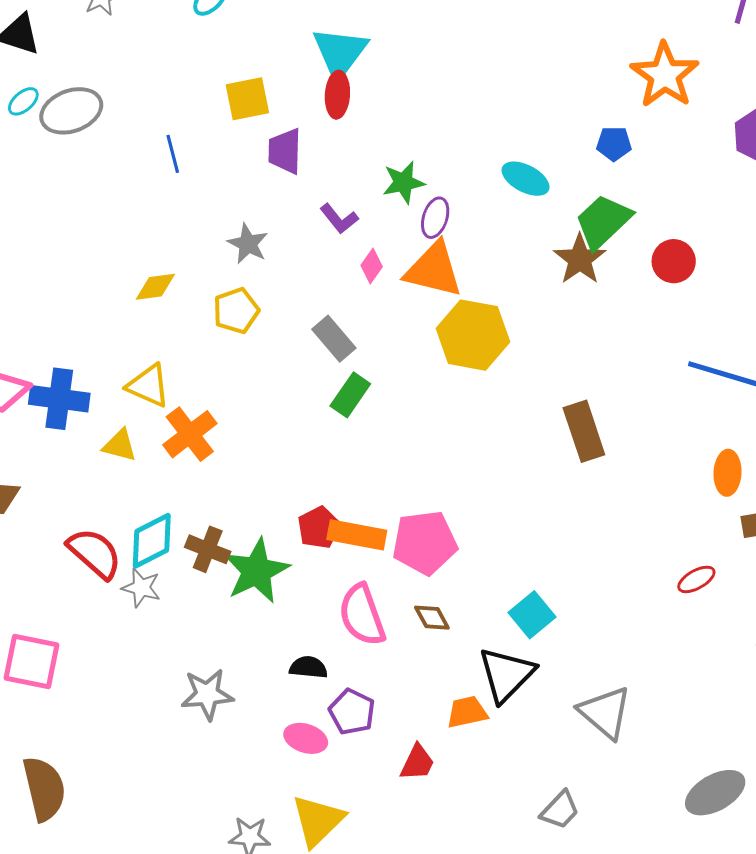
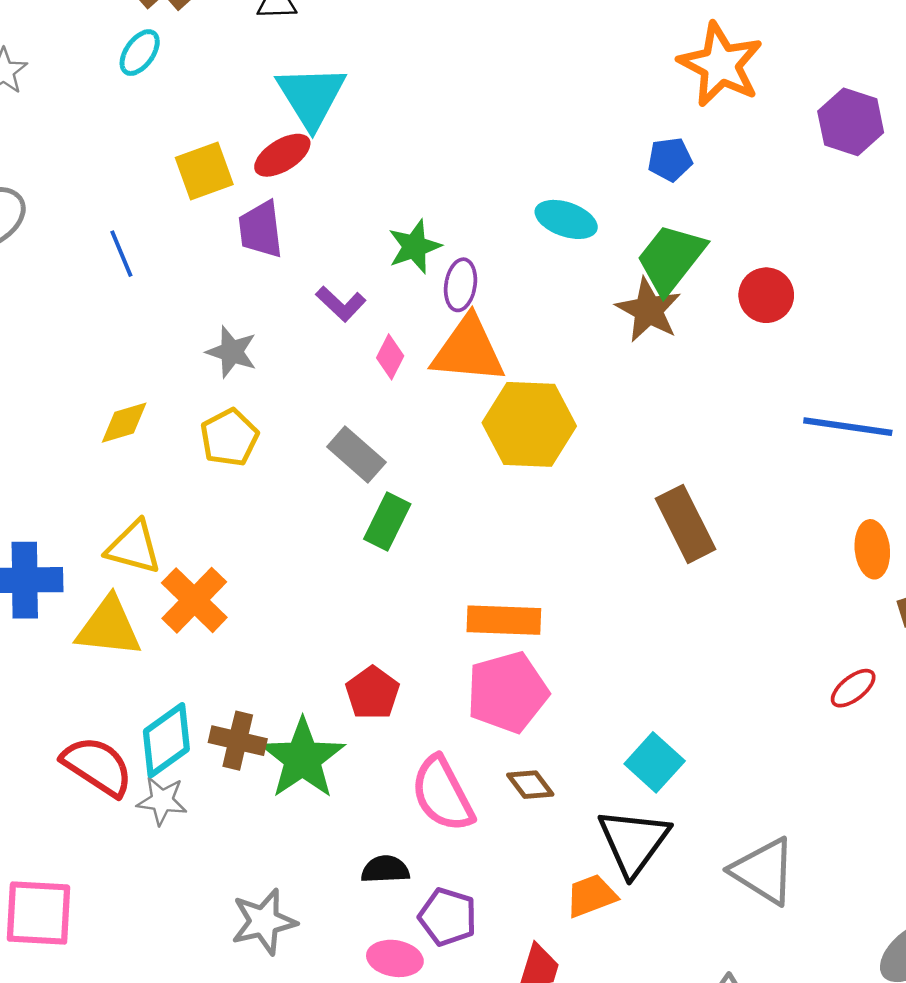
red ellipse: (337, 95) -> (282, 155), moved, turned 63
yellow triangle: (120, 445) -> (109, 627), size x1.5
orange rectangle: (357, 535) -> (504, 620), moved

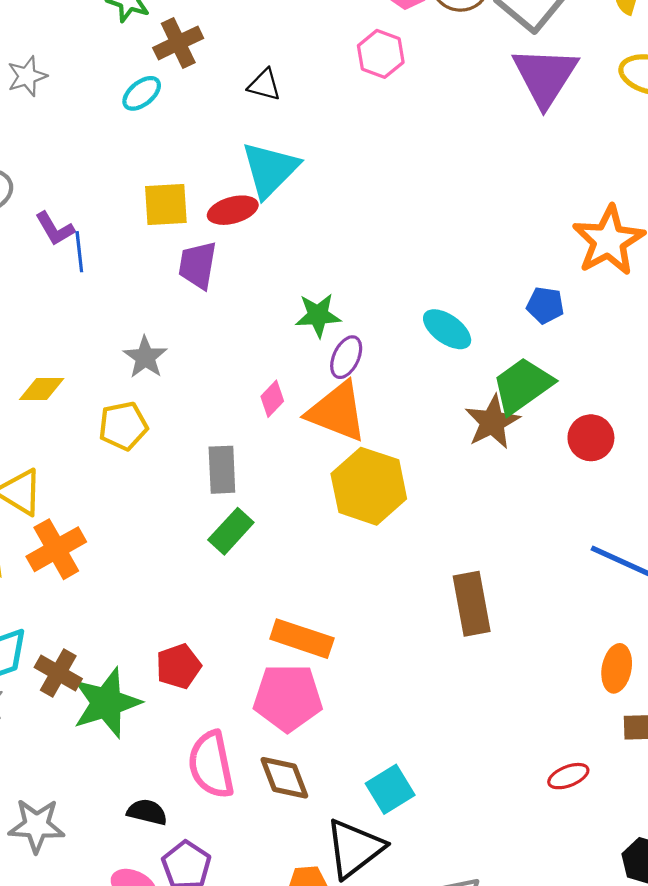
purple L-shape: (341, 304) -> (55, 229), moved
gray rectangle: (356, 454) -> (222, 470), turned 30
brown diamond: (530, 785) -> (284, 778), size x1.4

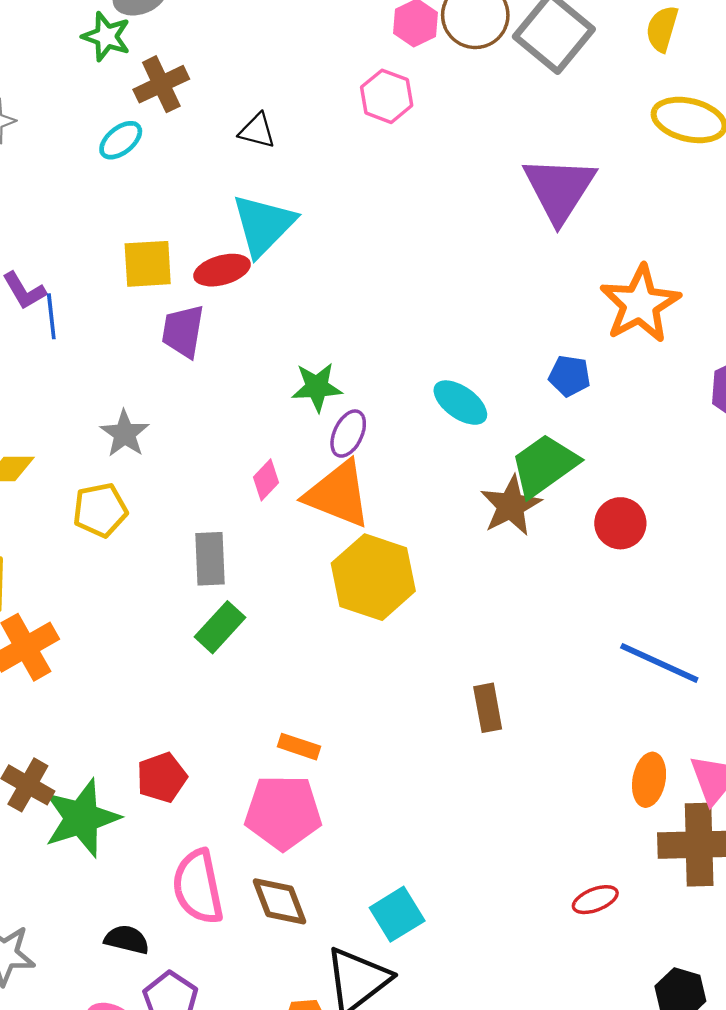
purple triangle: (545, 76) -> (559, 189), moved
brown rectangle: (472, 604) -> (488, 708), size x0.7
orange rectangle: (302, 639) -> (299, 747), size x0.6

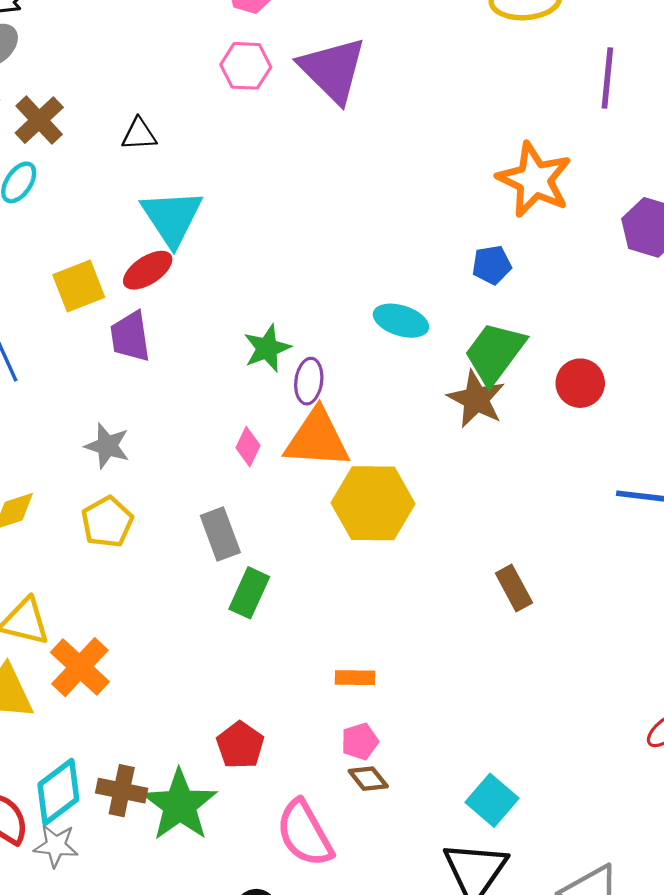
purple triangle: (559, 189) -> (333, 70), moved
pink pentagon: (283, 812) -> (360, 741), size x0.5
brown diamond: (279, 901) -> (368, 779), moved, size x0.7

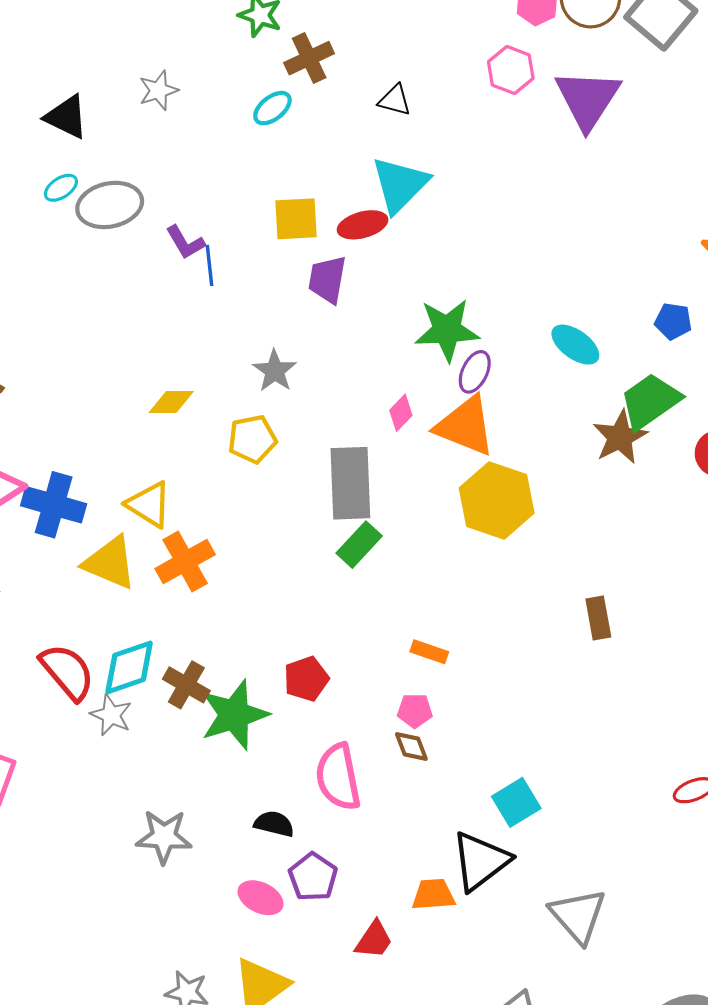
green star: (267, 348) -> (447, 330), size x1.4
gray rectangle: (220, 534) -> (350, 483), size x1.5

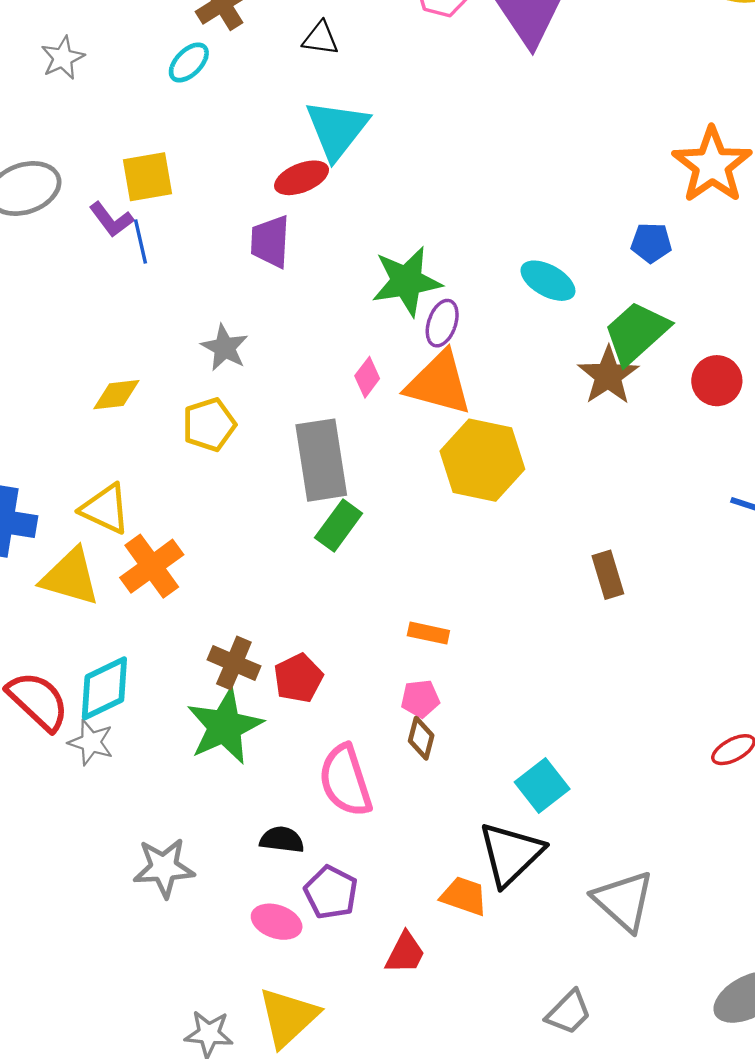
yellow square: (296, 219) -> (148, 177), moved
brown cross: (186, 685) -> (234, 663), moved
brown diamond: (411, 746) -> (421, 738), turned 42
orange trapezoid: (433, 894) -> (464, 896), turned 30

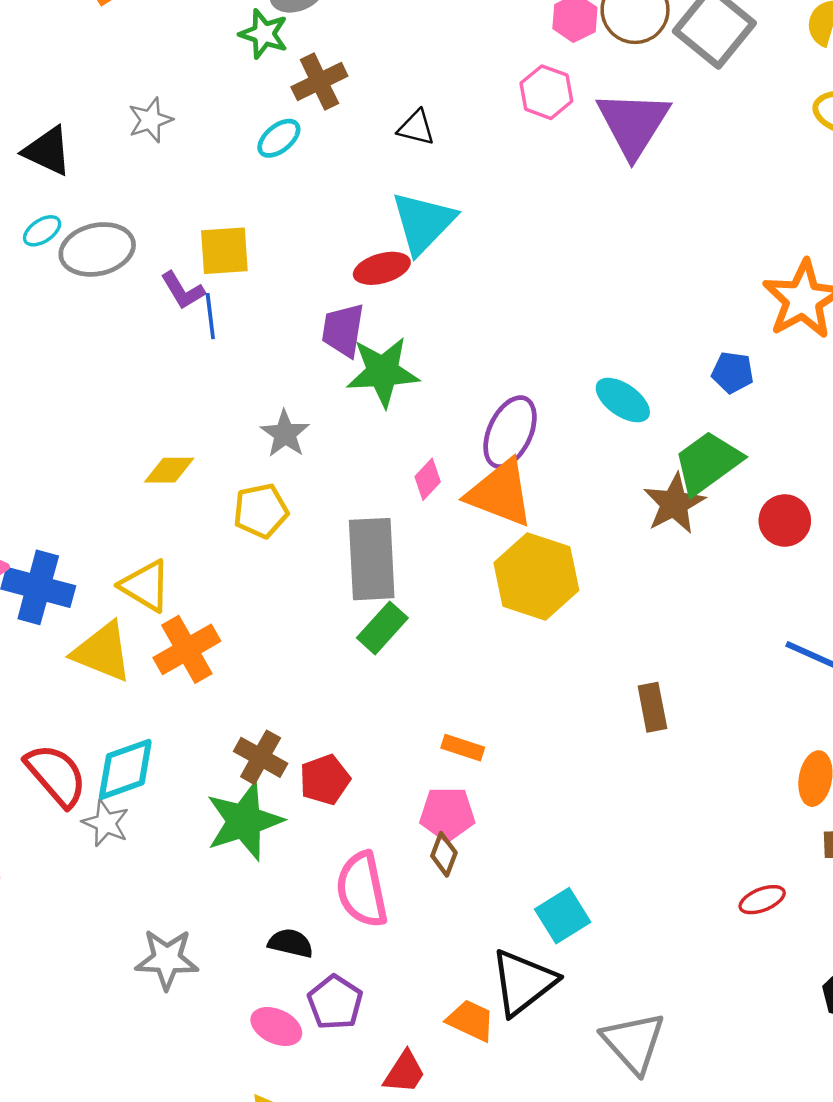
green star: (407, 281) -> (383, 372), moved
purple ellipse: (442, 323) -> (510, 432), size x1.5
pink pentagon: (420, 699) -> (447, 814), size x1.4

